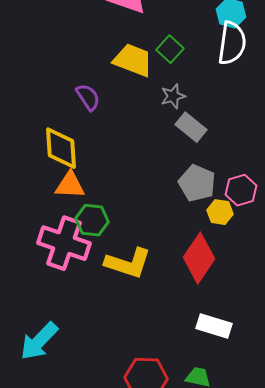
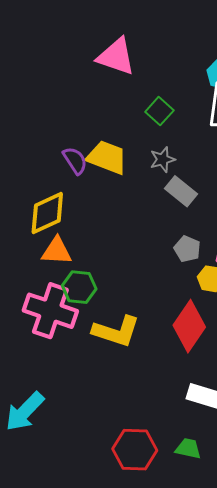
yellow trapezoid: (133, 60) -> (107, 157), moved
yellow diamond: (61, 148) -> (47, 213), turned 69
gray pentagon: (197, 183) -> (187, 249), size x0.7

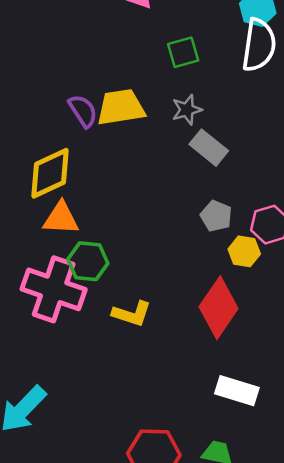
green square: (159, 111) -> (183, 52), turned 32
yellow trapezoid: (107, 157) -> (121, 107), turned -30
yellow L-shape: (116, 331) -> (132, 314), size x0.7

